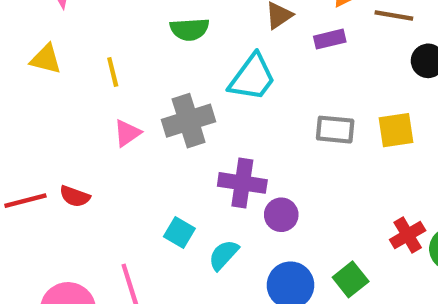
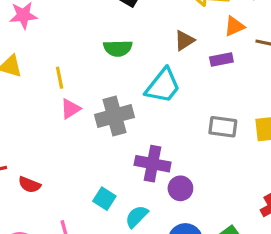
pink triangle: (127, 133) -> (70, 109), moved
red semicircle: (75, 196) -> (29, 185), moved

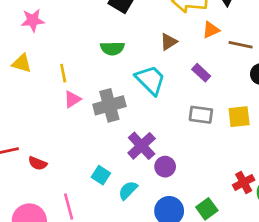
purple rectangle: (221, 60) -> (201, 73), moved, turned 54
cyan trapezoid: (163, 86) -> (150, 80), turned -84
purple cross: (153, 164) -> (142, 146), turned 36

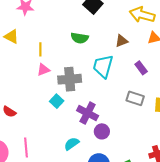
cyan trapezoid: (150, 80) -> (103, 66), turned -130
purple cross: (142, 146) -> (88, 113), turned -30
cyan square: (101, 175) -> (57, 101), moved

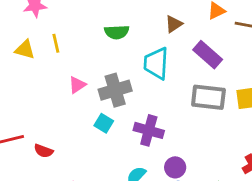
yellow line: (40, 49) -> (56, 43), moved
purple rectangle: (141, 68) -> (208, 55), size x1.5
gray rectangle: (135, 98) -> (208, 97), size x1.4
purple circle: (102, 131) -> (175, 167), moved

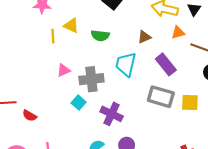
yellow triangle: (25, 50) -> (71, 26), moved

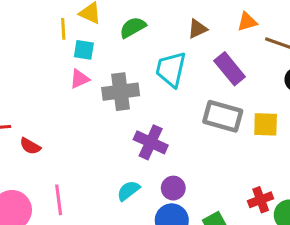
green semicircle: (100, 36) -> (133, 27), turned 144
cyan square: (79, 103) -> (84, 50), moved, turned -32

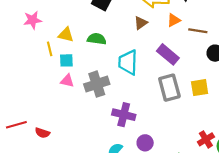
green semicircle: (133, 27) -> (97, 39), turned 48
brown triangle: (197, 29) -> (141, 23), moved
pink triangle: (80, 79) -> (67, 81), turned 48
gray rectangle: (223, 116) -> (169, 88), turned 70

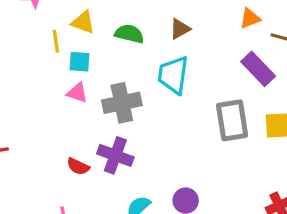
brown triangle: (141, 23) -> (180, 29), moved
purple rectangle: (168, 54) -> (258, 69), moved
purple cross: (124, 115) -> (115, 155), moved
red semicircle: (42, 133) -> (78, 166), moved

